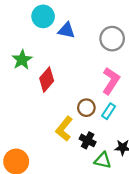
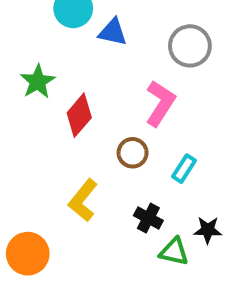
pink L-shape: (111, 81) -> (160, 103), moved
brown circle: (86, 108) -> (133, 153), moved
yellow L-shape: (64, 129) -> (83, 200), moved

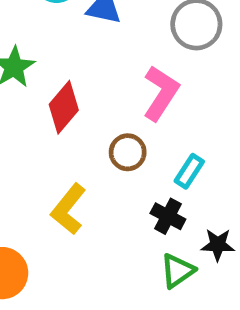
black cross: (148, 218) -> (168, 216), moved
green triangle: (174, 252) -> (177, 271), turned -48

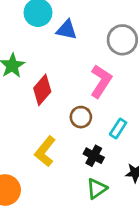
black cross: (168, 216) -> (94, 156), moved
green triangle: (177, 271) -> (97, 189), moved

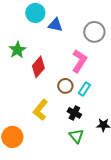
cyan rectangle: (118, 128) -> (84, 89), moved
green triangle: (97, 189) -> (76, 136), turned -35

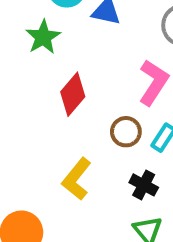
green star: (17, 50) -> (43, 37), moved

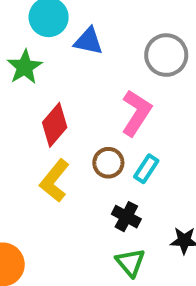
yellow L-shape: (77, 179) -> (55, 181), moved

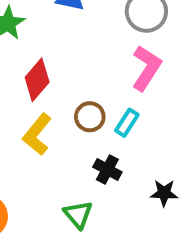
pink L-shape: (136, 113) -> (146, 68), moved
green triangle: (130, 262) -> (78, 214), moved

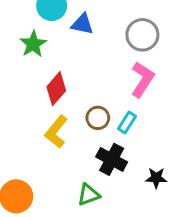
black cross: (107, 169) -> (112, 159), size x1.4
green triangle: (78, 214) -> (89, 195), turned 50

